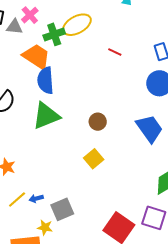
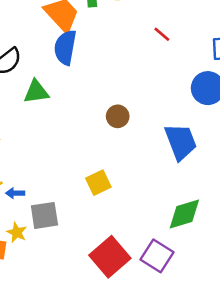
green triangle: (46, 116) -> (36, 92), moved, size x0.7
yellow square: (94, 159) -> (98, 183), moved

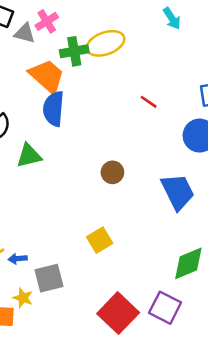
red line: (162, 34) -> (149, 102), moved

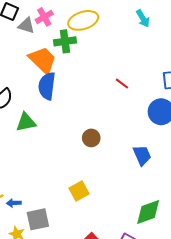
yellow ellipse: (105, 43) -> (83, 20), moved
blue trapezoid: (178, 192) -> (142, 155), size x0.7

